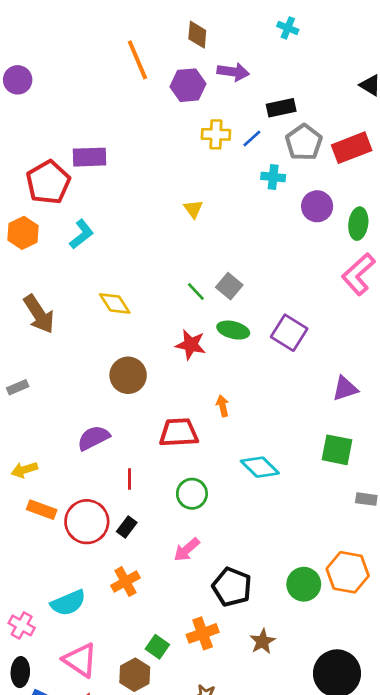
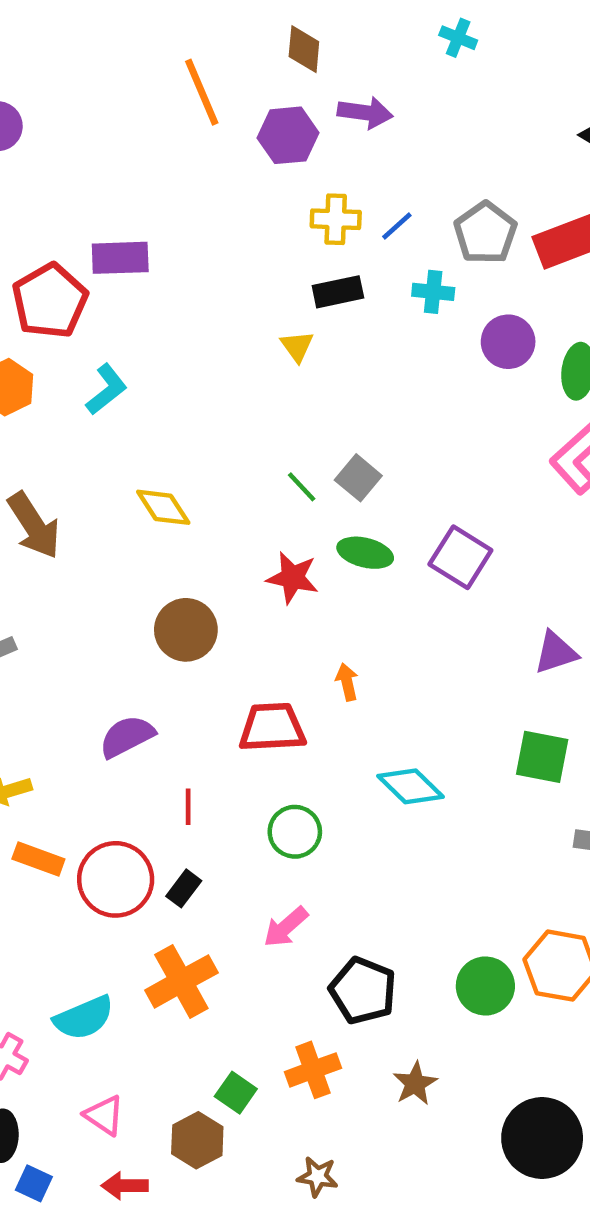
black rectangle: (281, 108) -> (338, 292), moved
orange cross: (125, 582) -> (181, 981), size x1.4
pink triangle: (80, 660) -> (104, 1115), size x0.7

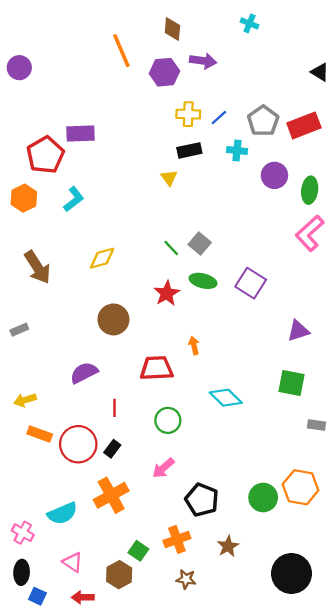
yellow diamond: (163, 507) -> (102, 258), turned -72
red star: (293, 578) -> (167, 293), turned 30
brown star: (318, 1177) -> (186, 579), moved

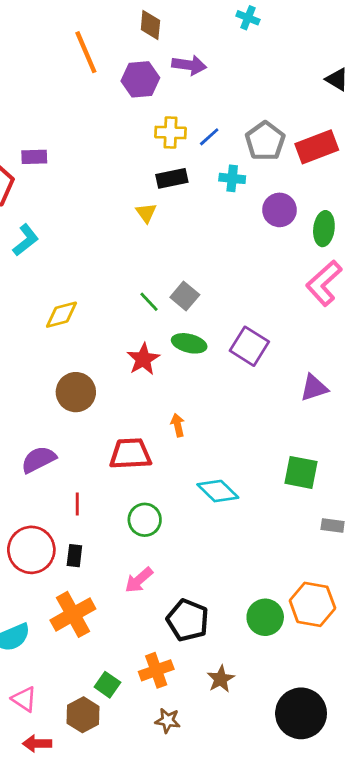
purple rectangle: (81, 133) -> (34, 157), size x0.7
purple triangle: (298, 331) -> (314, 388), moved
black rectangle: (112, 449) -> (74, 556), turned -30

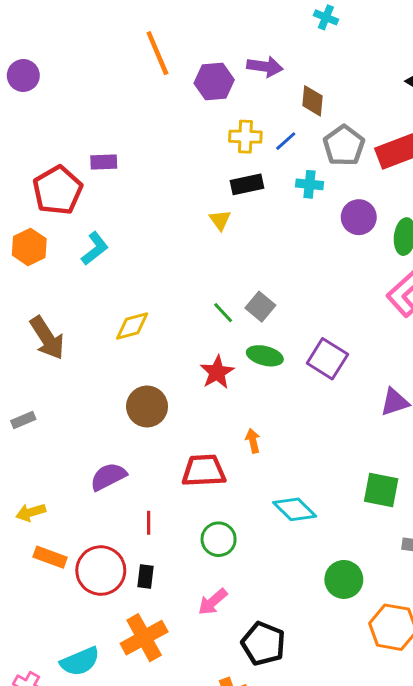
brown diamond: (150, 25) -> (313, 101), moved
green circle: (265, 617) -> (344, 579), moved

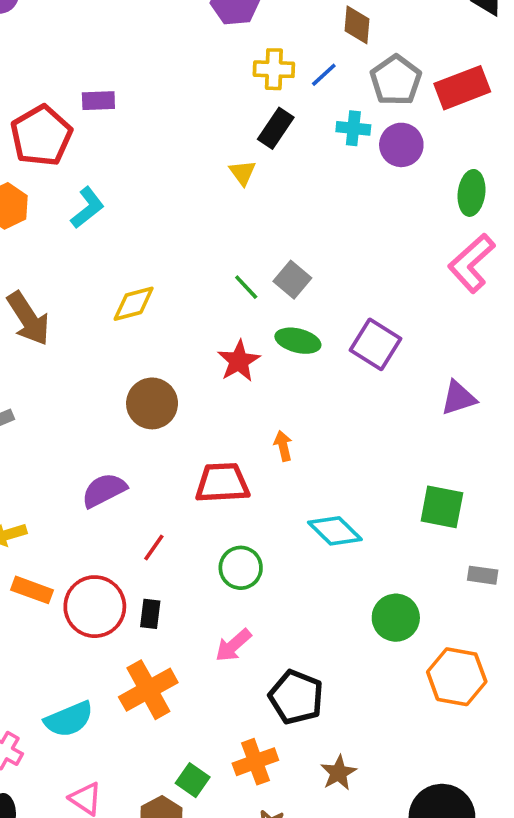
black rectangle: (247, 184) -> (276, 128), turned -44
purple circle: (359, 217) -> (401, 145), moved
red line: (149, 523) -> (154, 547), turned 35

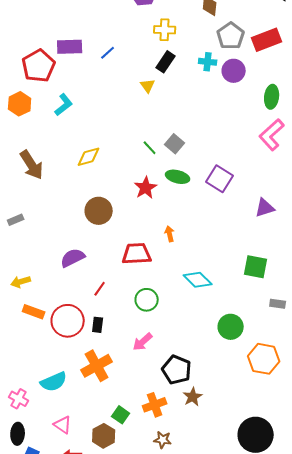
blue line: (324, 75) -> (108, 53), moved
purple rectangle: (98, 101) -> (70, 47), size x1.4
brown star: (339, 773) -> (193, 397), moved

